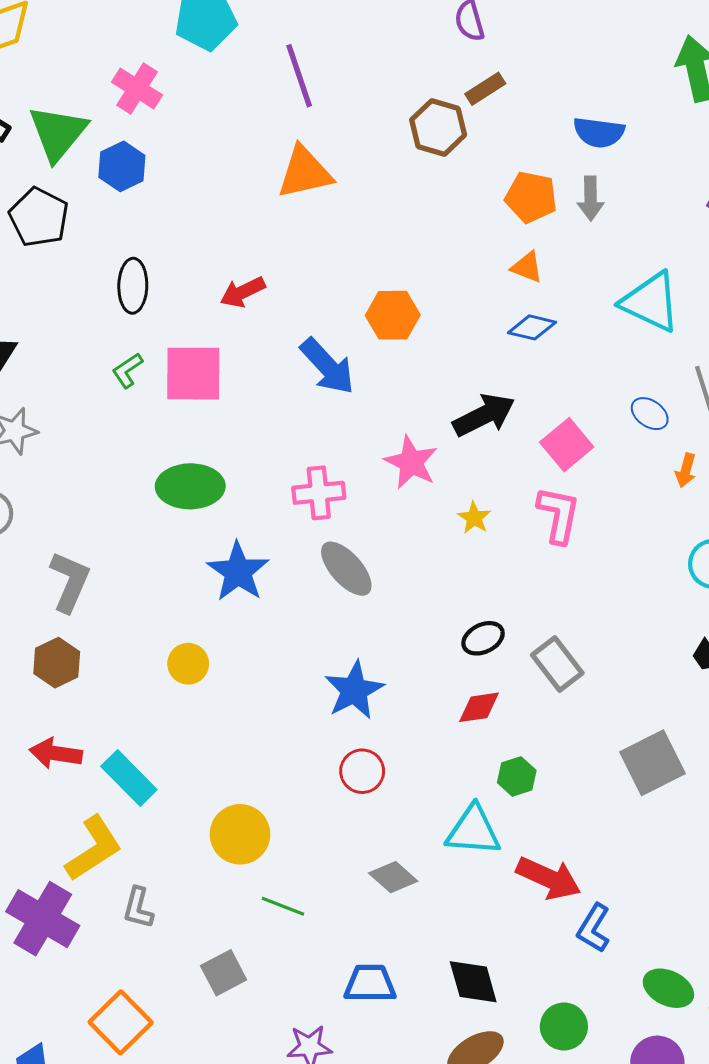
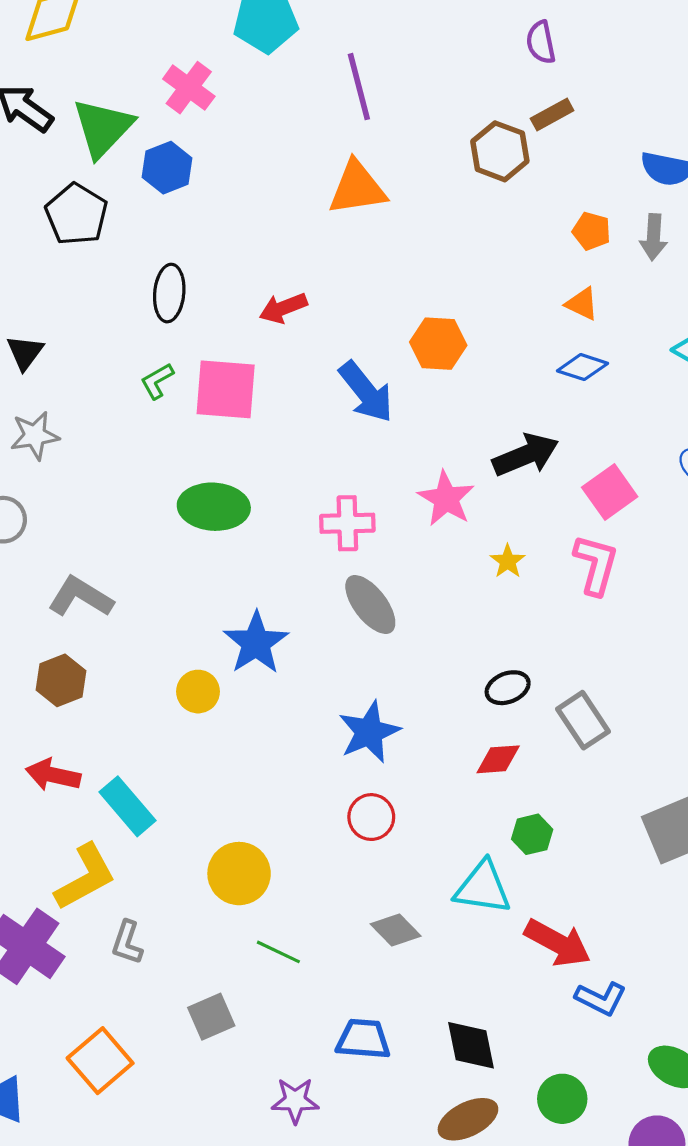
orange pentagon: (531, 197) -> (591, 231), size x0.7
blue star: (238, 572) -> (256, 643), moved
gray L-shape: (70, 582) -> (81, 597), turned -86
blue L-shape: (594, 928) -> (601, 999), turned -99

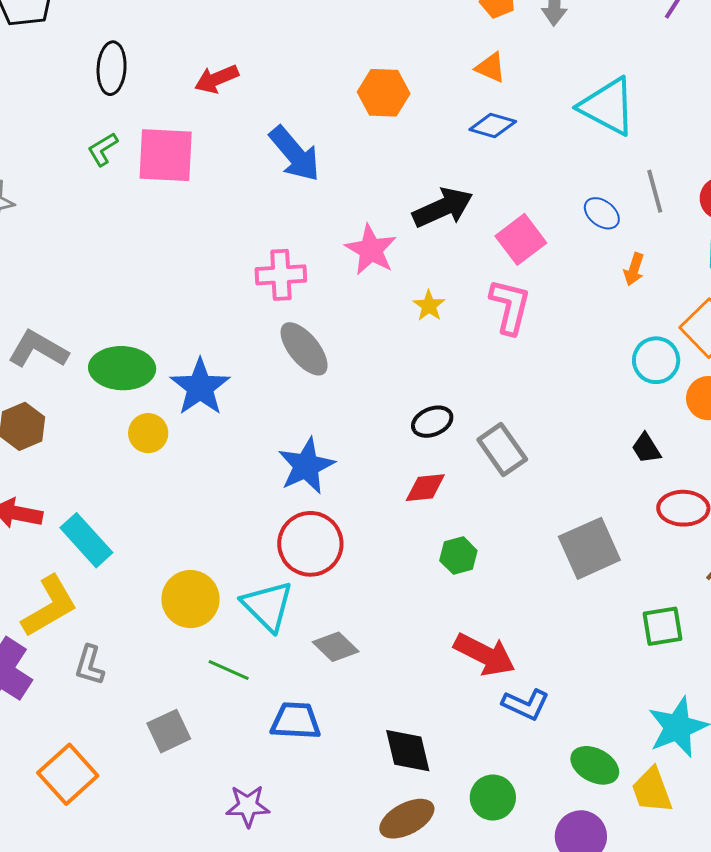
orange hexagon: (438, 344) -> (384, 93), moved
green ellipse: (214, 507) -> (122, 368), moved
red circle: (371, 817) -> (310, 544), size x1.5
cyan triangle: (483, 888) -> (267, 606), moved, turned 38
blue trapezoid: (363, 1039) -> (296, 721), moved

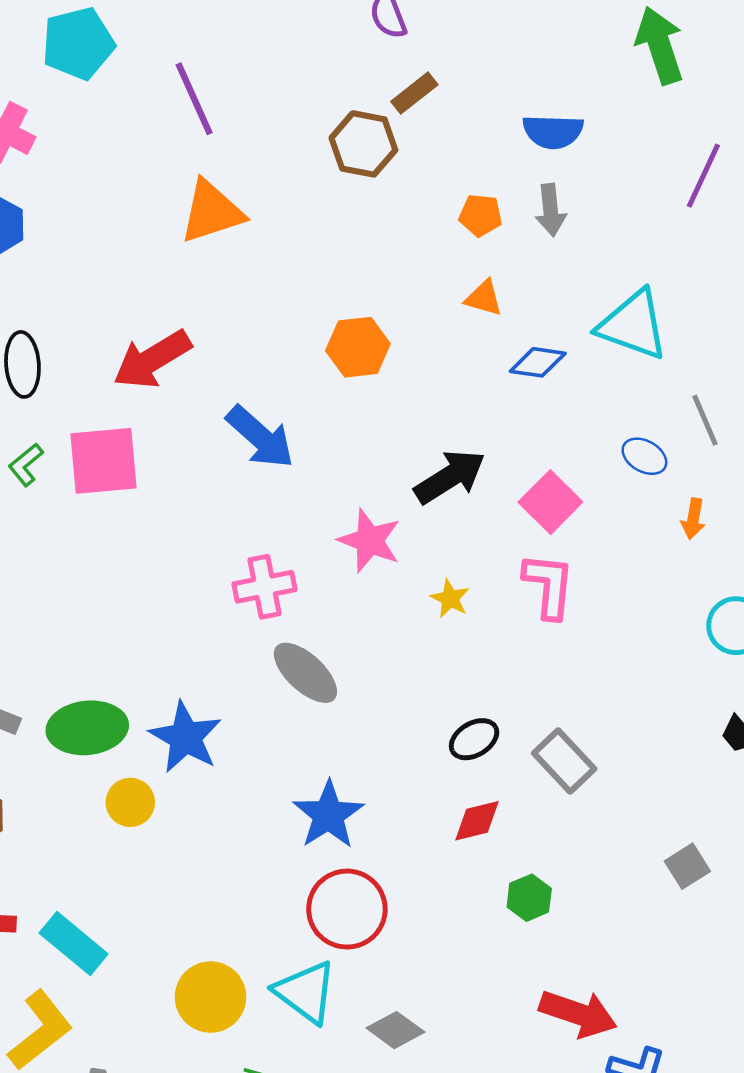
red arrow: (217, 79) -> (152, 359), size x1.5
blue diamond: (493, 126) -> (538, 362), moved
gray square: (589, 548) -> (687, 866), size x0.6

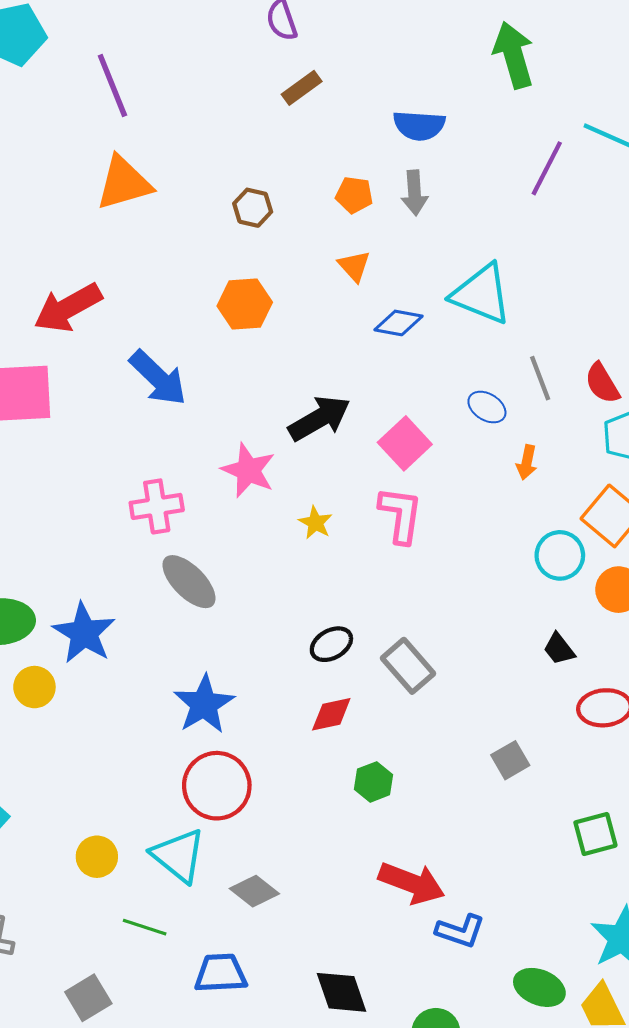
brown hexagon: (363, 144) -> (253, 208), moved, size x0.7
orange triangle: (484, 298) -> (354, 266), turned 30
yellow circle: (211, 997) -> (97, 857), size x0.7

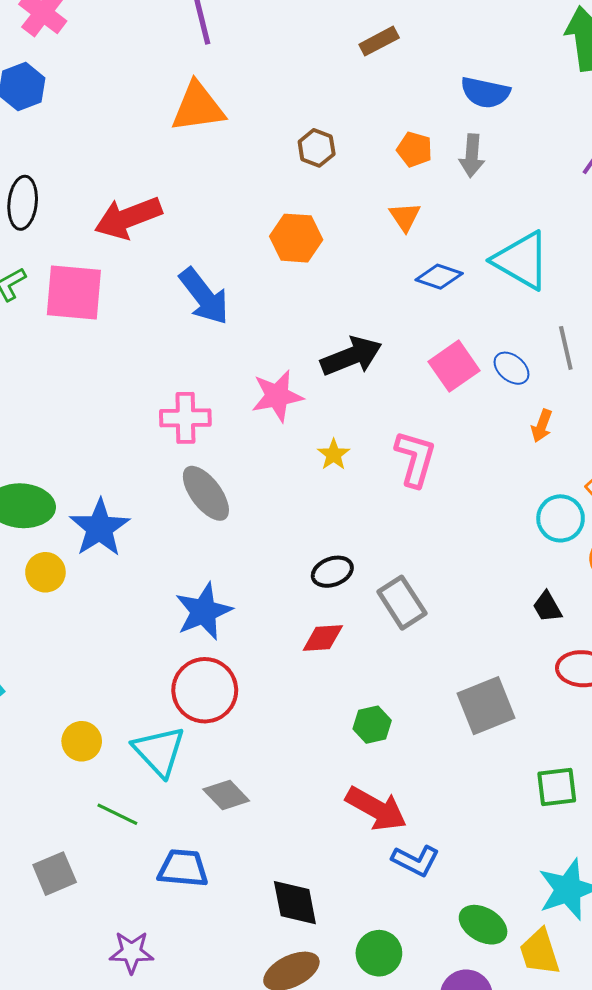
pink square: (405, 443) -> (454, 366), moved
pink star: (248, 470) -> (277, 396), turned 30
gray square: (510, 760) -> (486, 706), size x1.6
green hexagon: (373, 782) -> (372, 725), moved

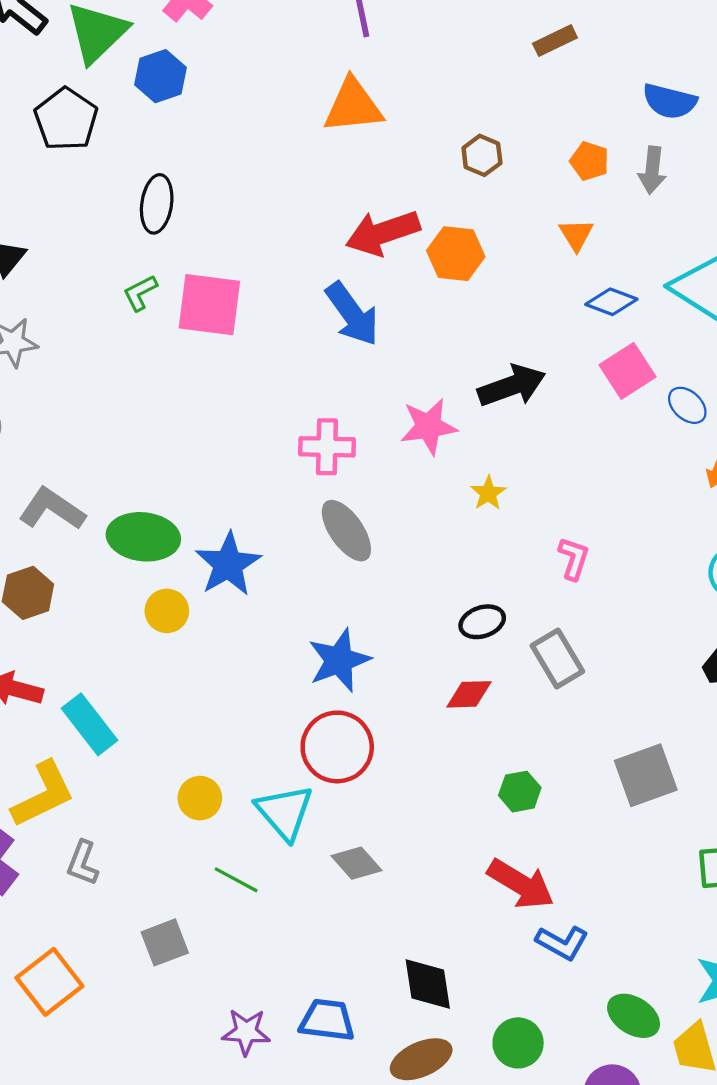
red arrow: (128, 218) -> (383, 233), moved
pink square: (454, 366) -> (627, 371), moved
pink L-shape: (415, 459) -> (574, 558), moved, size x0.7
blue trapezoid: (183, 868) -> (327, 1020), moved

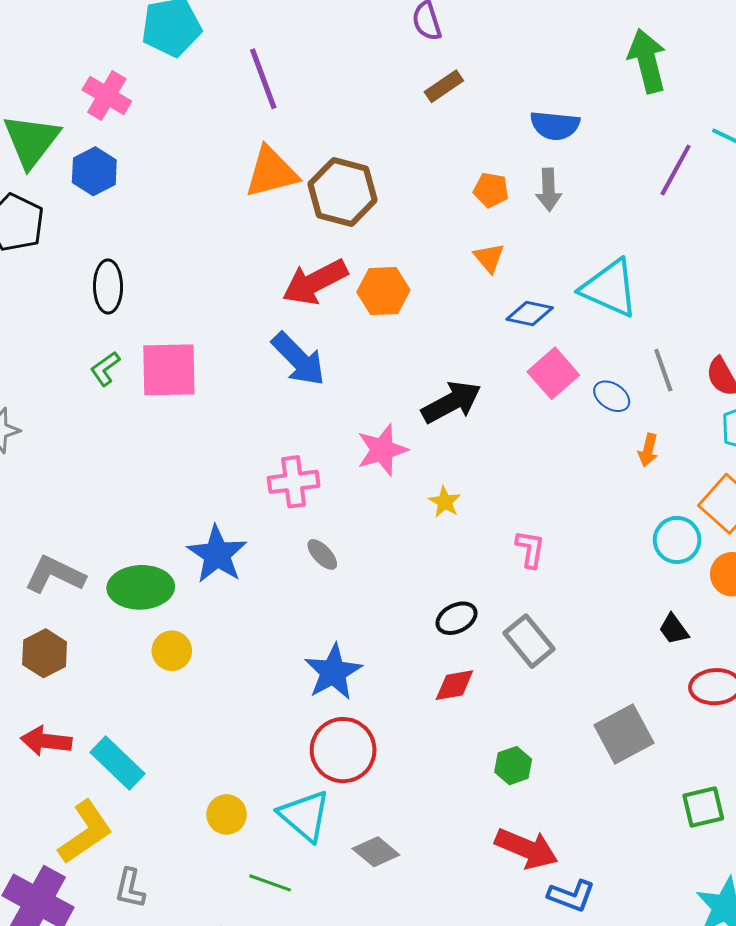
brown hexagon: (482, 155) -> (343, 192), moved, size x1.8
gray ellipse: (346, 531) -> (322, 554), size x0.6
blue star: (228, 564) -> (217, 554), moved

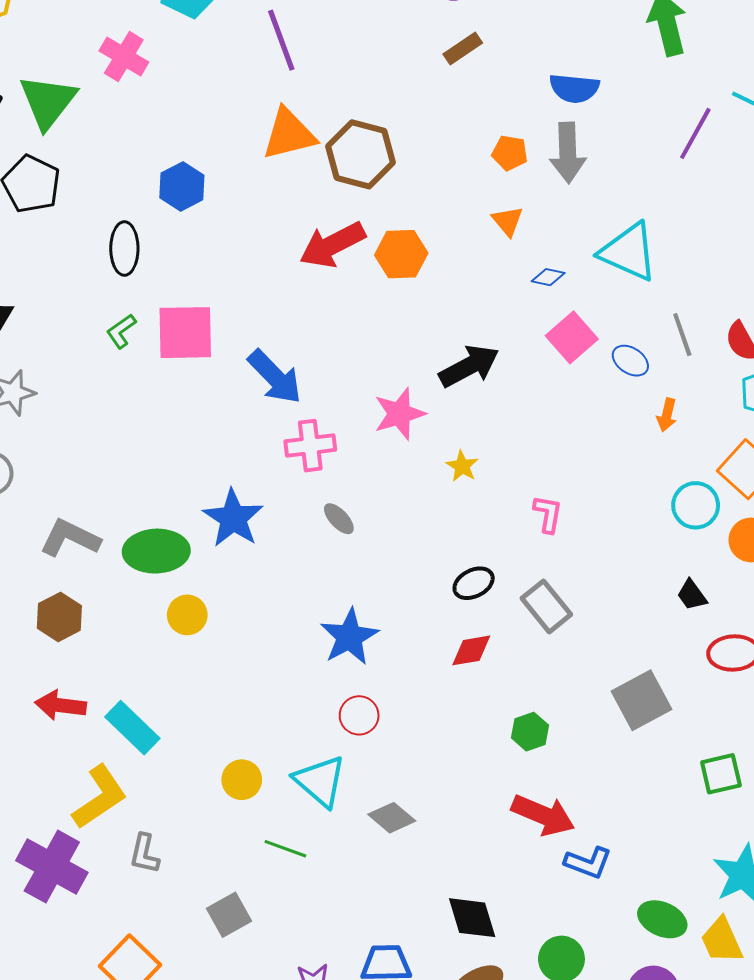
blue hexagon: (94, 171) -> (182, 186), moved
gray arrow: (549, 190) -> (568, 153), size x1.4
blue diamond: (530, 313) -> (548, 277), size x0.7
blue arrow: (298, 359) -> (275, 377), moved
red circle: (343, 750) -> (359, 715), size x0.6

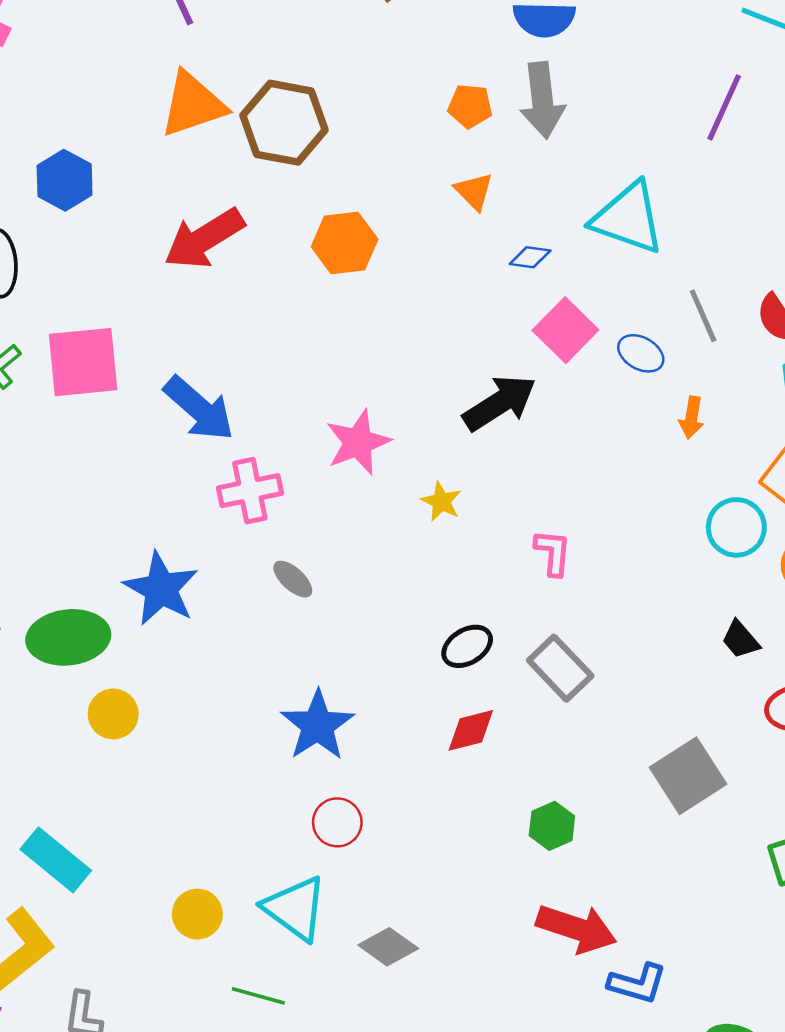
purple line: (695, 133) -> (724, 107), moved
red arrow: (332, 245) -> (204, 239), moved
black arrow: (469, 366) -> (500, 403), moved

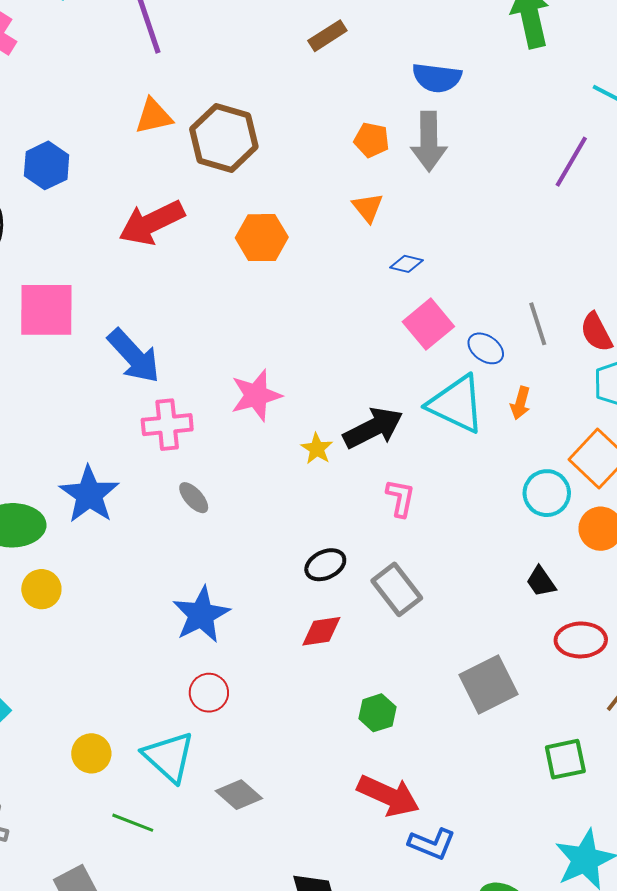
orange triangle: (193, 104) -> (154, 116), size x0.7
cyan triangle: (628, 218) -> (456, 404), moved
black arrow: (500, 403) -> (373, 428), moved

